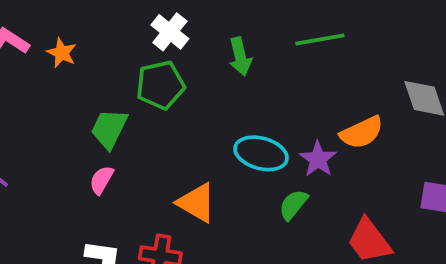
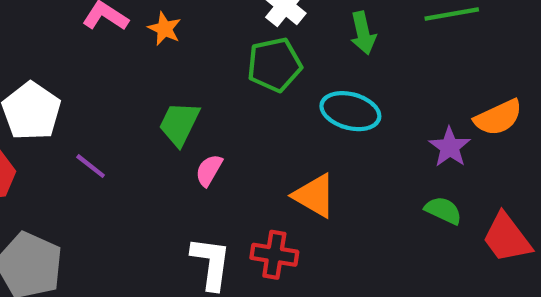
green trapezoid: (109, 129) -> (179, 124), moved
cyan ellipse: (261, 153) -> (350, 111), moved
green semicircle: (293, 205) -> (443, 210), moved, turned 76

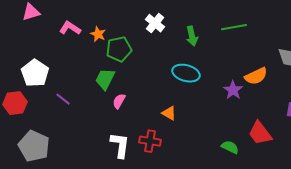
green pentagon: (274, 65) -> (119, 49), moved
orange triangle: (314, 196) -> (169, 113), size x0.7
green semicircle: (443, 210) -> (230, 147), moved

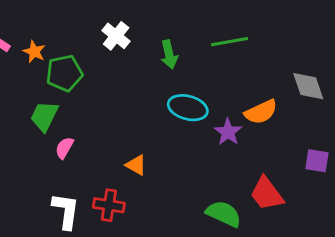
cyan ellipse: (186, 73) -> (188, 108), moved
green semicircle: (230, 147) -> (224, 214), size x1.4

